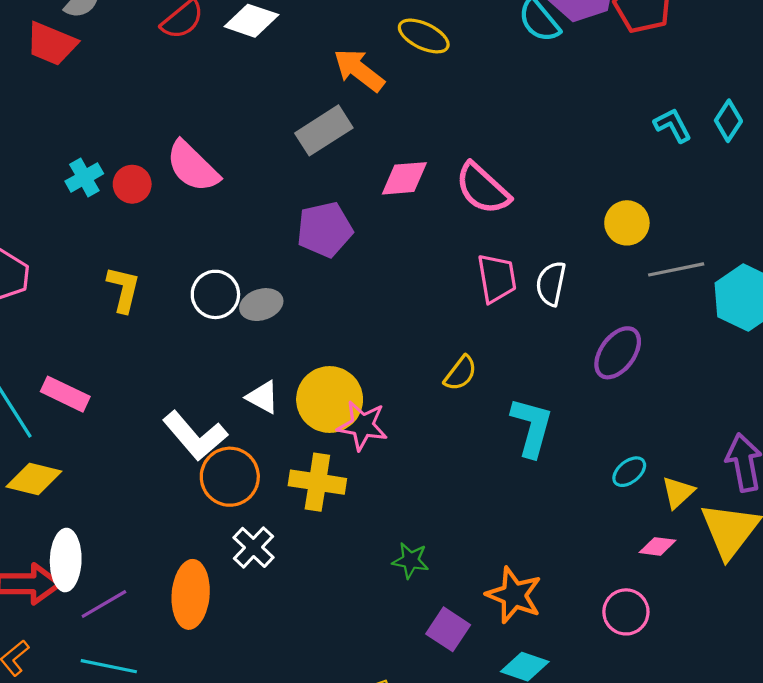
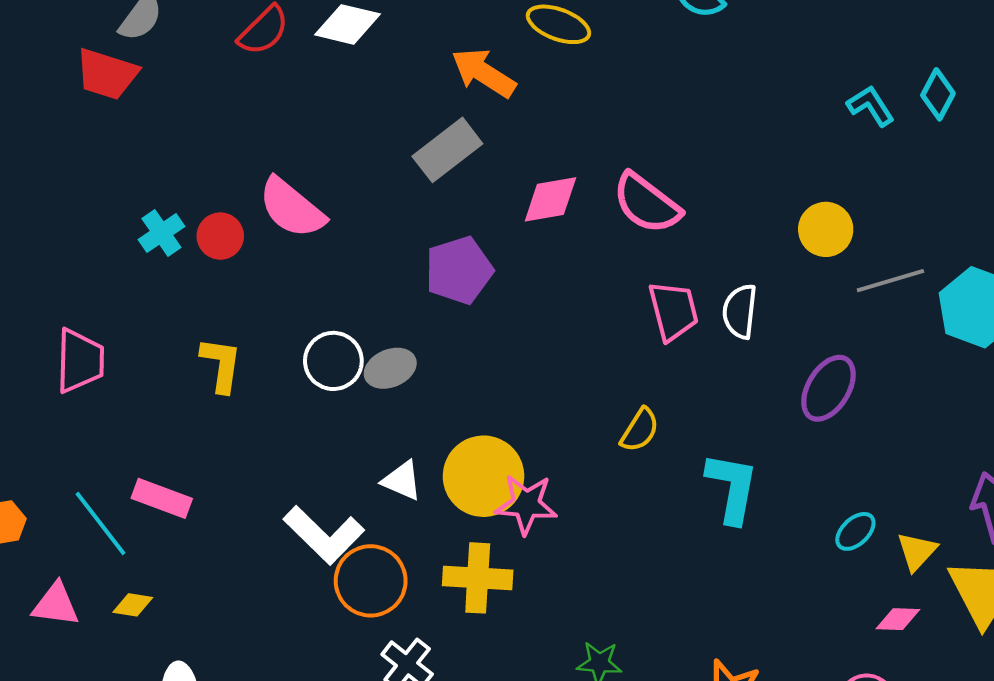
yellow diamond: (34, 479) -> (133, 605), size x0.6

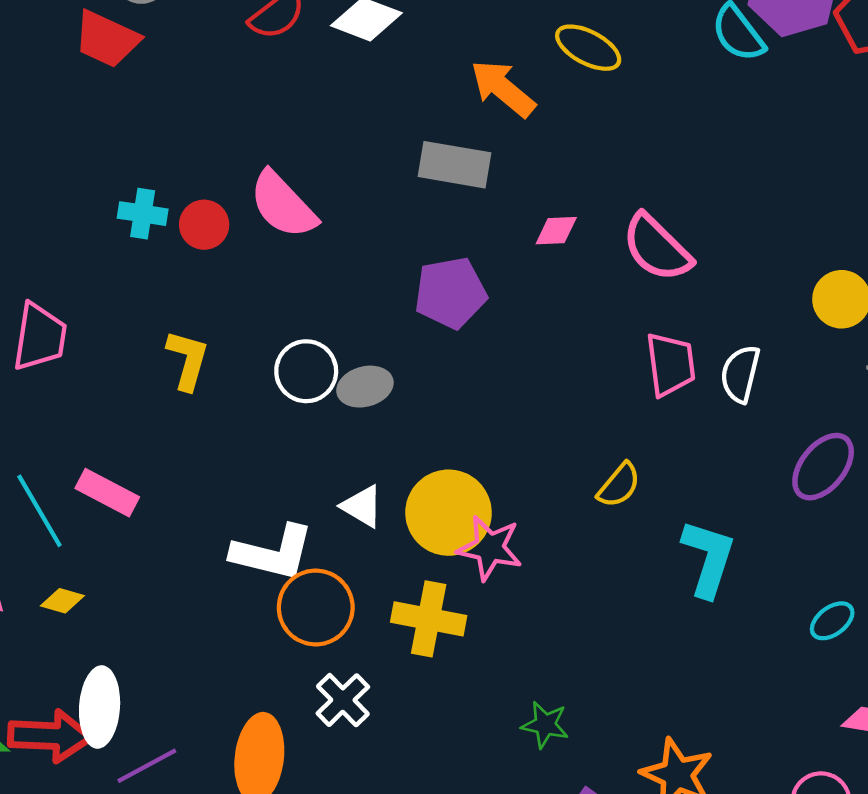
gray rectangle: (447, 150) -> (455, 165), turned 40
pink diamond: (550, 199) -> (556, 231), size x0.7
cyan cross: (161, 233) -> (143, 214), turned 36
white L-shape: (324, 535) -> (273, 553), turned -38

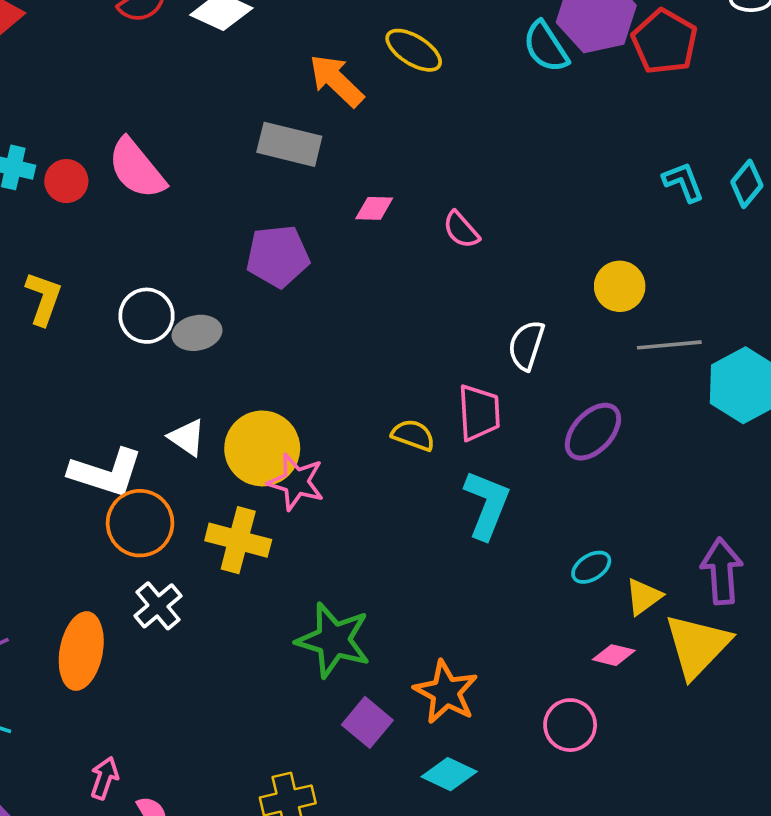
pink semicircle: (657, 248) -> (461, 230), size x0.6
pink trapezoid: (671, 364) -> (479, 413), moved
yellow semicircle: (619, 485) -> (413, 435), turned -114
green star: (545, 725) -> (333, 640), size x1.8

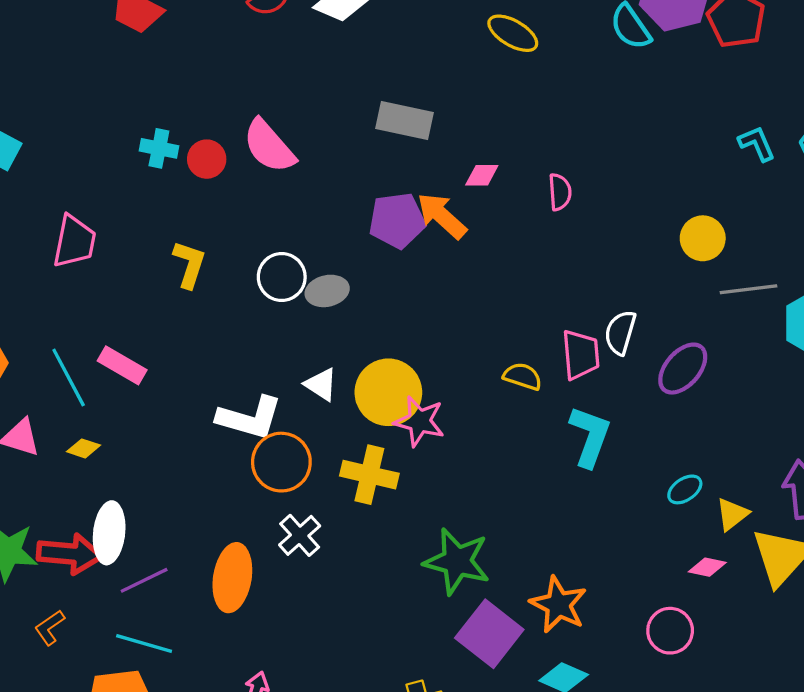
orange arrow: (336, 81) -> (442, 216), moved
pink semicircle: (461, 230) -> (560, 192), turned -141
white semicircle: (526, 345) -> (620, 333), moved
purple square: (367, 722) -> (489, 634), size x1.5

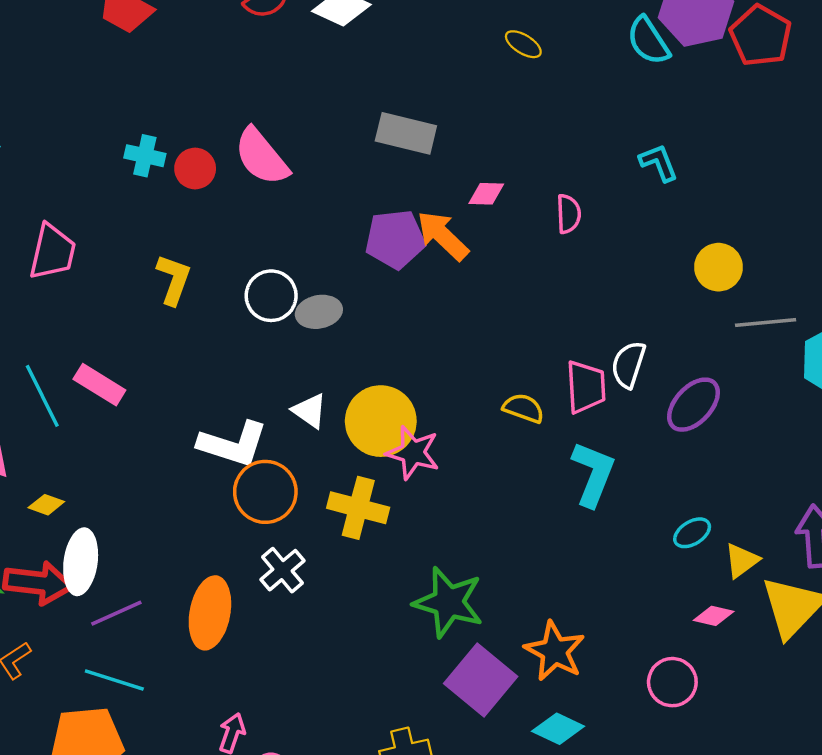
yellow ellipse: (513, 33) -> (523, 44), size x0.7
cyan L-shape: (757, 144) -> (659, 163), moved
yellow diamond: (84, 448) -> (46, 505), moved

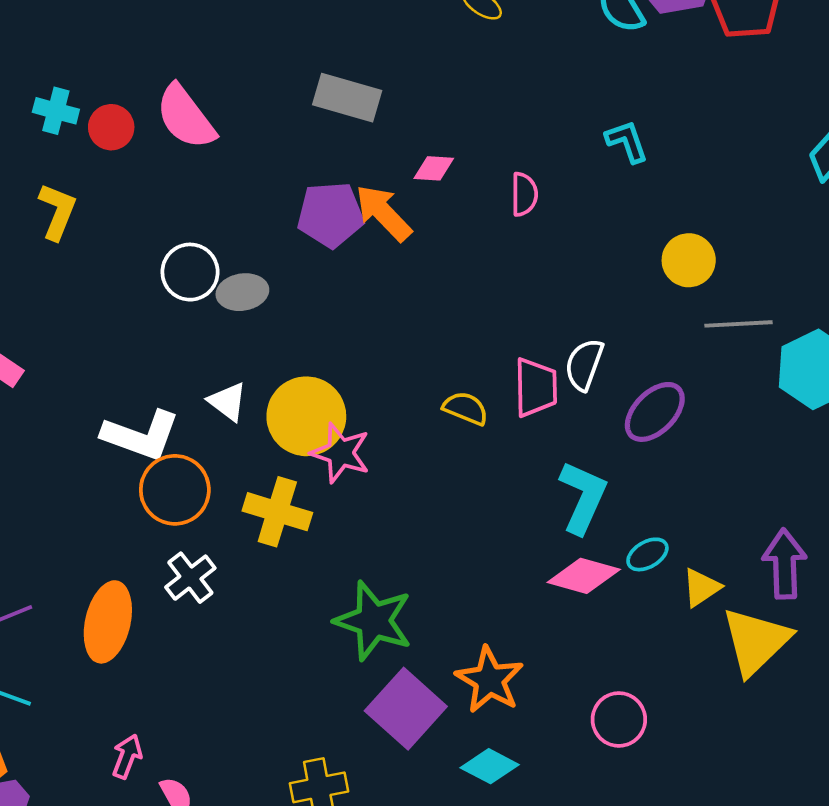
yellow L-shape: (174, 280) -> (57, 211), moved
cyan L-shape: (593, 474) -> (583, 497), moved
pink diamond: (714, 616) -> (584, 576), moved, size x1.6

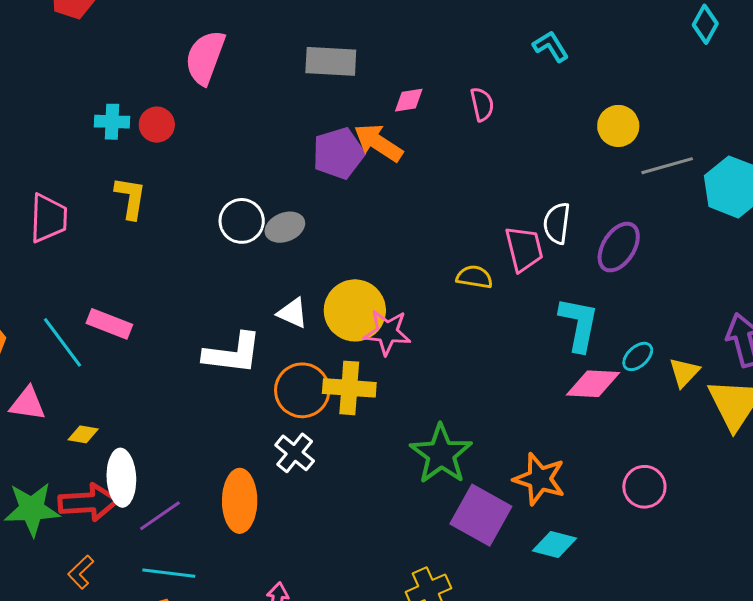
pink semicircle: (186, 117) -> (205, 57), moved, turned 70
orange circle: (175, 490) -> (302, 390), moved
green star: (374, 621) -> (441, 454), turned 30

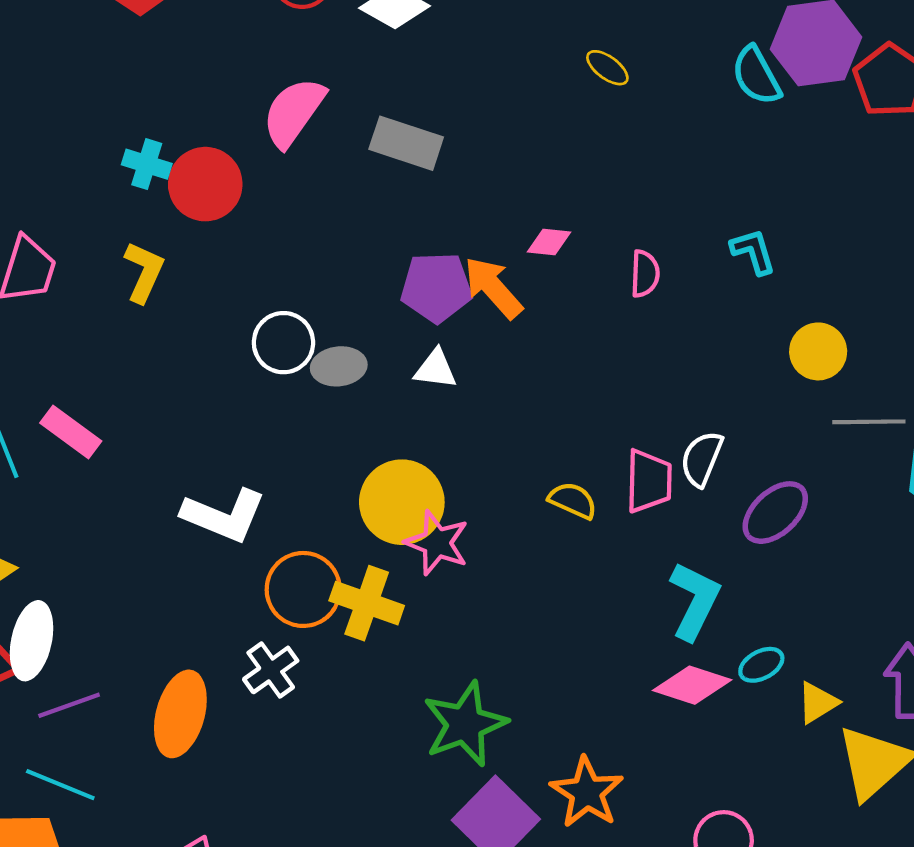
cyan L-shape: (551, 46) -> (753, 252), moved
gray rectangle: (331, 61) -> (406, 143), moved
red circle: (157, 125) -> (205, 184), size x1.5
white triangle: (293, 313) -> (436, 369), moved, turned -32

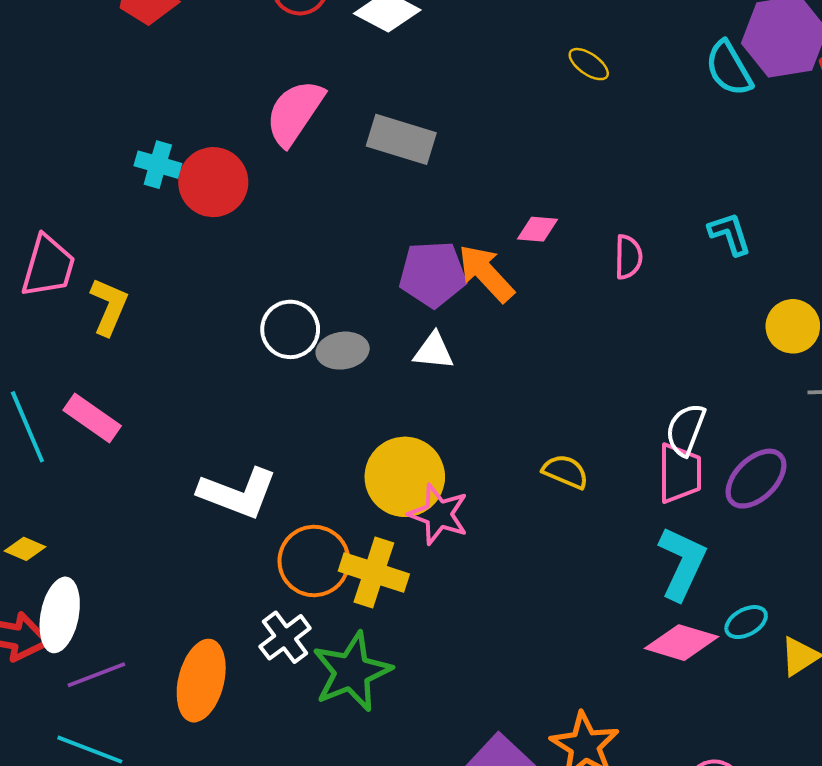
yellow L-shape: (144, 272) -> (109, 306), moved
pink trapezoid: (649, 481) -> (680, 473), moved
green star: (465, 724) -> (352, 672), moved

